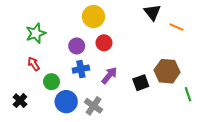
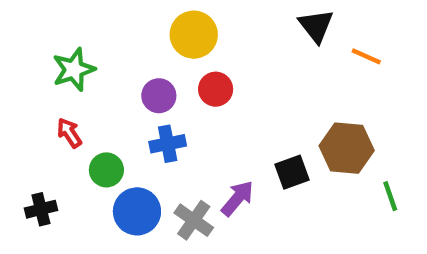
purple arrow: (109, 75) -> (237, 198), moved
black cross: (20, 101) -> (41, 209), turned 32

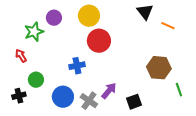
red circle: (216, 89) -> (99, 41), size x1.5
purple circle: (159, 96) -> (54, 18), moved
red arrow: (69, 133) -> (21, 56), moved
green circle: (106, 170) -> (36, 80), moved
black square: (292, 172) -> (134, 102), moved

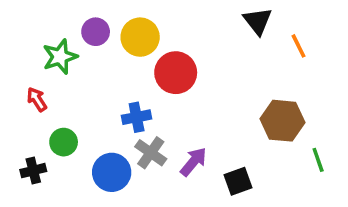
yellow circle: (89, 16) -> (140, 37), moved
orange line: (168, 26) -> (299, 46), turned 40
gray cross: (89, 101) -> (151, 153), moved

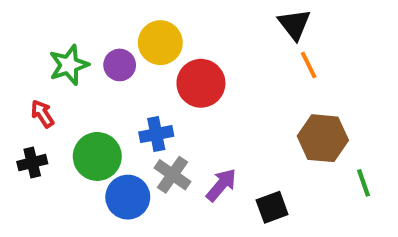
purple circle: (96, 32) -> (120, 65), moved
orange line: (299, 46) -> (309, 65), moved
green circle: (64, 142) -> (97, 156), moved, size x1.5
black cross: (33, 171) -> (32, 163), moved

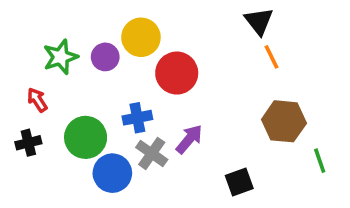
purple arrow: (221, 185) -> (189, 139), moved

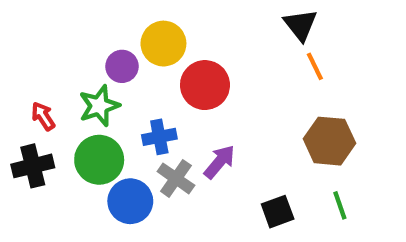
green star: (61, 57) -> (99, 106), moved
black cross: (28, 143) -> (33, 166), size x1.4
green line: (320, 161) -> (340, 205), moved

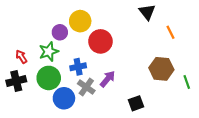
orange line: (315, 66) -> (170, 32), moved
green line: (340, 205) -> (187, 82), moved

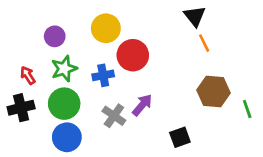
purple circle: (60, 32) -> (55, 36), moved
orange line: (170, 32) -> (204, 43), moved
blue cross: (78, 67) -> (103, 75), moved
blue circle: (64, 98) -> (67, 137), moved

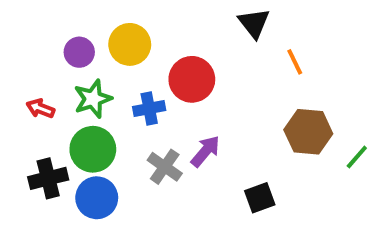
black triangle: (195, 16) -> (254, 23), moved
yellow circle: (106, 28) -> (130, 44), moved
red arrow: (28, 75) -> (40, 108), turned -36
black cross: (21, 108) -> (48, 178), moved
green line: (247, 109) -> (357, 157), turned 60

